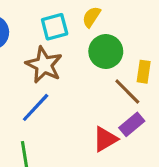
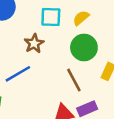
brown star: (44, 65) -> (34, 43), size x0.7
brown line: (127, 92) -> (74, 80), moved

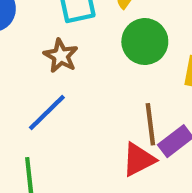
brown line: (74, 80) -> (150, 124), moved, turned 35

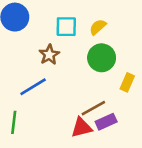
brown line: (150, 124) -> (93, 108), turned 55

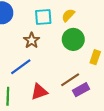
red triangle: (82, 128) -> (39, 92), moved

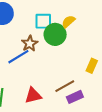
green circle: (73, 39) -> (55, 34), moved
blue line: (21, 67) -> (18, 57), moved

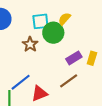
blue line: (18, 57) -> (21, 82), moved
purple rectangle: (75, 97) -> (74, 58), moved

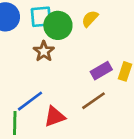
cyan square: (40, 21) -> (41, 17), moved
green circle: (53, 33) -> (58, 25), moved

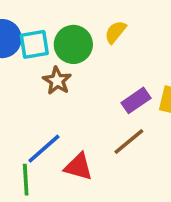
cyan square: (41, 17) -> (34, 44), moved
red triangle: (55, 116) -> (78, 167), turned 40

